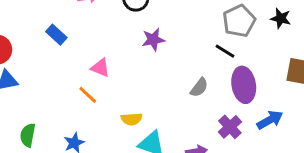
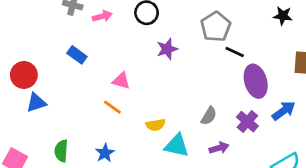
gray pentagon: (239, 21) -> (216, 27), moved
gray semicircle: (199, 87) -> (209, 116), moved

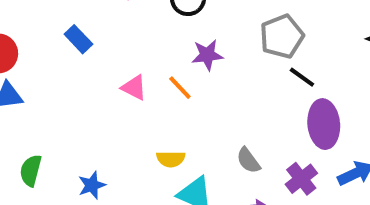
orange line: (112, 107) -> (180, 88), moved
gray semicircle: (209, 116) -> (248, 160), turned 102

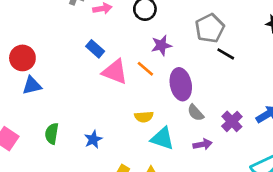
blue rectangle: (78, 39) -> (95, 49), moved
pink triangle: (134, 88) -> (115, 72), size x1.5
purple ellipse: (324, 124) -> (181, 84), moved

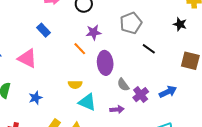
black line: (226, 54) -> (149, 49), moved
pink triangle: (115, 72) -> (27, 58), moved
gray semicircle: (196, 113) -> (123, 85), moved

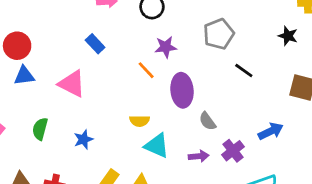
purple cross: (141, 95) -> (233, 151), moved

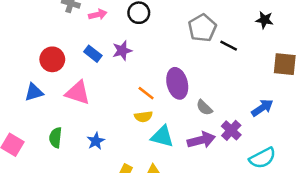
red circle: (17, 46) -> (52, 59), moved
purple star: (166, 47) -> (122, 51), moved
orange line: (146, 70) -> (146, 93), moved
black line: (244, 71) -> (229, 46), moved
purple arrow: (199, 156) -> (201, 140), size x1.5

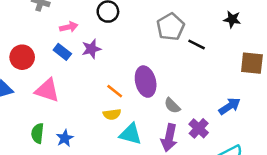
pink arrow: (98, 15) -> (69, 27), moved
green semicircle: (55, 138) -> (38, 133), moved
purple arrow: (201, 140) -> (169, 138), turned 116

